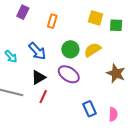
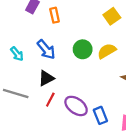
yellow square: (96, 18) -> (112, 16), turned 35
orange rectangle: (52, 21) -> (55, 15), moved, turned -32
purple ellipse: (69, 74) -> (76, 106), moved

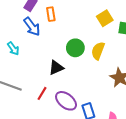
blue arrow: (46, 50) -> (32, 26), moved
yellow semicircle: (107, 51) -> (98, 51), turned -42
black triangle: (46, 78) -> (56, 68), moved

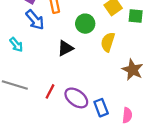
green circle: (75, 48) -> (85, 24), moved
black triangle: (56, 68) -> (65, 48), moved

